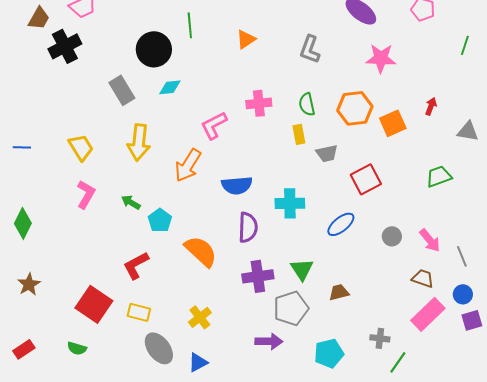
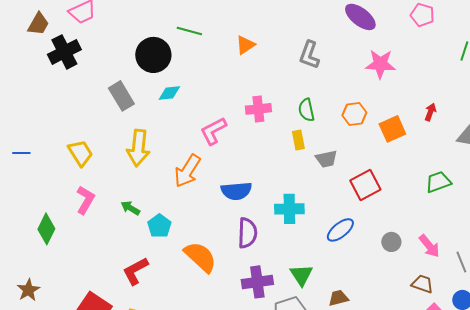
green line: (190, 25) -> (189, 31), turned -70
orange hexagon: (355, 108) -> (354, 114), size x0.7
green diamond: (23, 223) -> (46, 229), moved

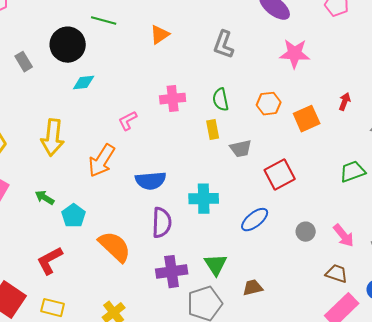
gray rectangle: (121, 96) -> (24, 62), moved, size x0.7
pink L-shape: (213, 131) -> (128, 121), size x0.7

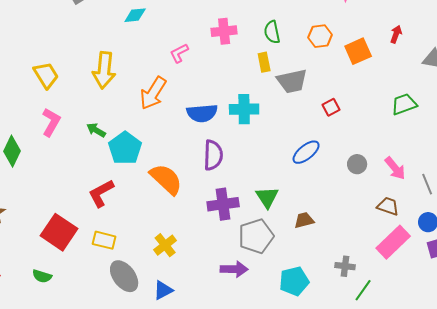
gray trapezoid: (241, 149) -> (292, 81), size x1.4
red square: (280, 175) -> (331, 107), size x0.6
cyan cross: (204, 199) -> (244, 109), moved
cyan pentagon: (74, 216) -> (125, 148), size x1.4

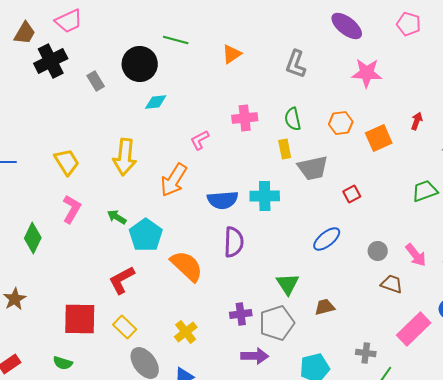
purple cross: (223, 204) -> (241, 314), moved, size x0.7
brown trapezoid: (388, 206) -> (392, 284), moved
red square: (59, 232) -> (80, 319), turned -33
yellow rectangle: (104, 240) -> (125, 327), turned 30

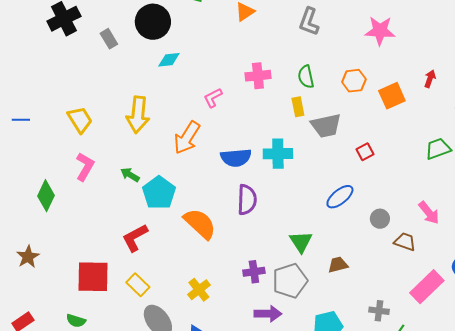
gray circle: (378, 251) -> (380, 219), moved

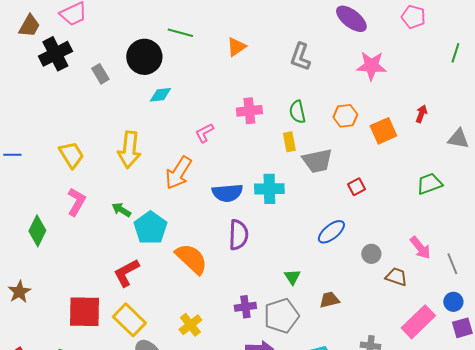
green triangle: (301, 242) -> (292, 277), size x0.7
yellow rectangle: (138, 285) -> (129, 320), size x1.4

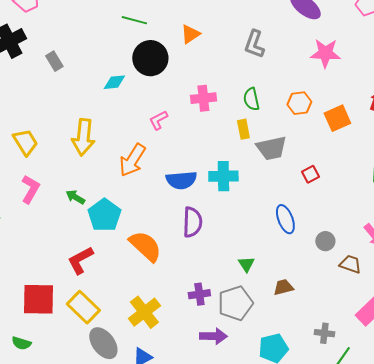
black circle: (144, 57) -> (150, 58), moved
blue ellipse: (331, 232) -> (285, 219), turned -72
yellow cross: (190, 325) -> (144, 312), size x1.4

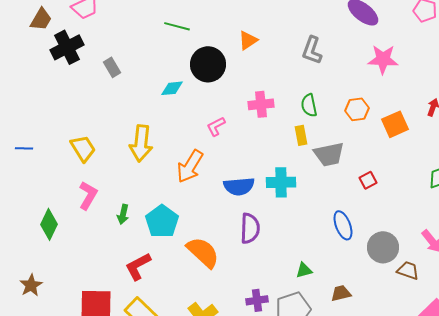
green line: (134, 20) -> (177, 26), moved
green arrow: (75, 197) -> (123, 214), moved, turned -108
gray circle: (325, 241) -> (383, 247), size x1.6
green triangle: (246, 264) -> (304, 270), turned 48

